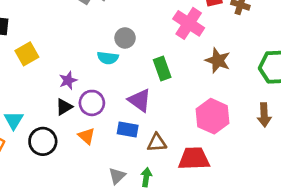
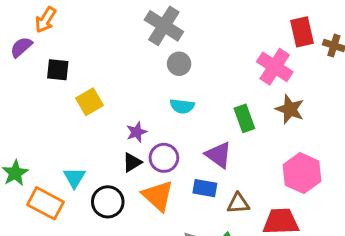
gray circle: (125, 38) -> (179, 64), moved
brown star: (218, 61) -> (290, 109), moved
orange triangle: (87, 136) -> (158, 196), size x1.6

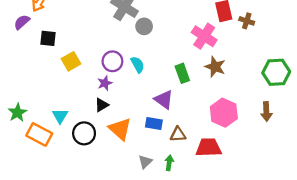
gray circle: (179, 64) -> (144, 26), moved
cyan semicircle: (182, 106) -> (138, 65), turned -126
purple circle: (164, 158) -> (112, 61), moved

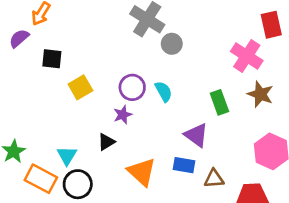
black triangle: (102, 105) -> (106, 142), moved
black circle: (84, 133) -> (78, 184), moved

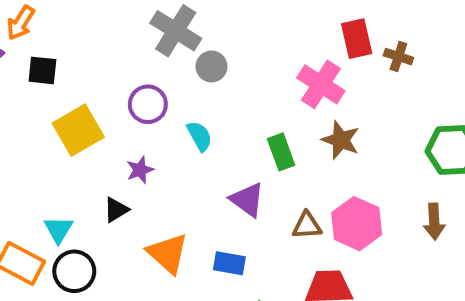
black square: (52, 59) -> (42, 70), moved
yellow square: (80, 87) -> (78, 130), size x1.4
purple circle: (132, 87) -> (148, 104), moved
blue rectangle: (184, 165) -> (229, 263), moved
brown triangle: (214, 179) -> (307, 226), moved

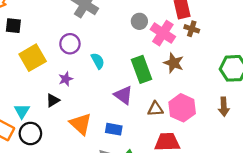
brown cross: (398, 57) -> (192, 29), moved
gray circle: (211, 66) -> (139, 21), moved
green rectangle: (281, 152) -> (142, 69), size x1.4

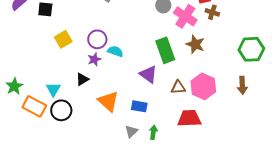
purple circle: (70, 44) -> (97, 39), moved
yellow square: (33, 58) -> (63, 39), size x0.7
cyan semicircle: (98, 61) -> (115, 51), moved, turned -42

